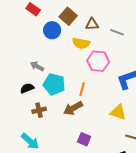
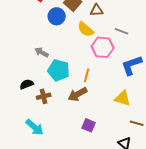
gray line: (117, 32) -> (122, 31), moved
yellow semicircle: (81, 43) -> (86, 29), turned 30
black semicircle: (27, 88) -> (27, 84), moved

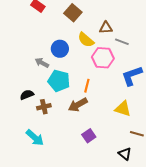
brown triangle: (97, 10) -> (106, 28), moved
blue circle: (57, 16) -> (60, 49), moved
purple square: (89, 125) -> (89, 136), turned 32

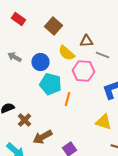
gray arrow: (42, 63) -> (14, 57), moved
cyan pentagon: (59, 81) -> (50, 84), moved
brown arrow: (78, 105) -> (42, 137), moved
brown cross: (44, 107) -> (24, 120), turned -32

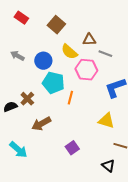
brown cross: (24, 120) -> (27, 99), moved
brown arrow: (42, 137) -> (41, 124), moved

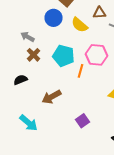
gray arrow: (17, 56) -> (28, 37), moved
blue circle: (43, 61) -> (54, 18), moved
pink hexagon: (86, 70) -> (96, 55), moved
brown cross: (27, 99) -> (34, 55), moved

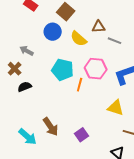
brown cross: (34, 55) -> (15, 69), moved
black semicircle: (20, 80) -> (25, 87), moved
brown arrow: (52, 97) -> (51, 127), moved, turned -96

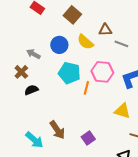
blue circle: (53, 32) -> (59, 45), moved

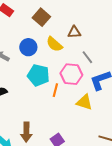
gray line: (121, 44) -> (87, 57), moved, turned 32
yellow triangle: (122, 111) -> (84, 102), moved
brown arrow: (57, 130) -> (26, 132), turned 36

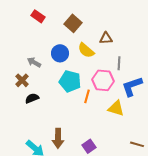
gray line: (87, 57) -> (119, 63), turned 40

